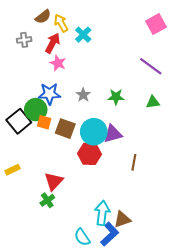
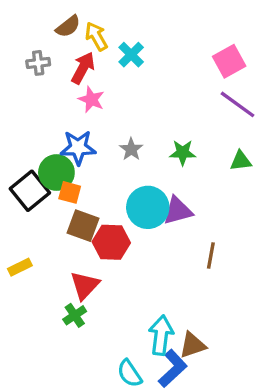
pink square: (156, 24) -> (229, 61), moved
brown square: (65, 129) -> (83, 226), moved
red hexagon: (90, 154) -> (111, 242), moved

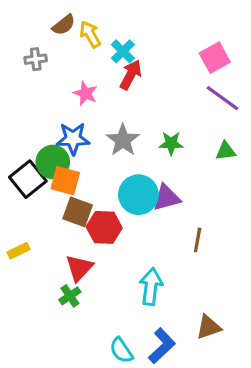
red arrow: (83, 68) -> (131, 75), moved
gray star: (131, 149) -> (123, 140), size x1.5
orange square: (70, 192) -> (65, 181), size x1.4
cyan arrow: (161, 335) -> (151, 287), moved
brown triangle: (193, 345) -> (209, 327), moved

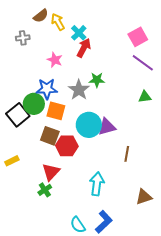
green star: (171, 143) -> (97, 80), moved
orange square: (65, 181) -> (56, 111), moved
brown triangle: (209, 327) -> (144, 197), moved

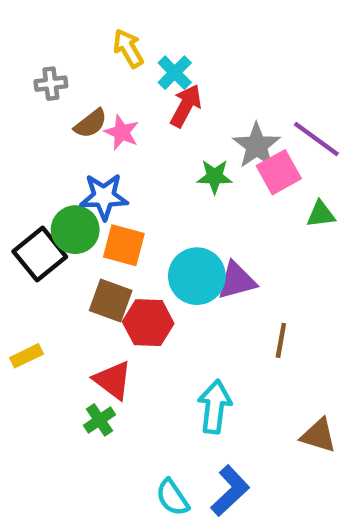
brown semicircle: (41, 16) -> (91, 123), moved
pink square: (138, 37) -> (279, 172), moved
gray star: (79, 90) -> (257, 146), moved
red triangle: (51, 172) -> (113, 380), turned -36
brown triangle: (144, 197) -> (319, 435), turned 36

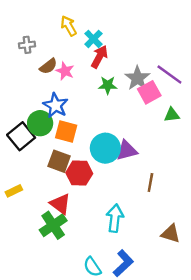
green star: (215, 177) -> (108, 85), moved
blue star: (104, 197) -> (55, 105), turned 30
green cross: (100, 420) -> (53, 225), size x1.6

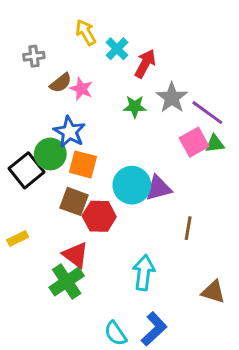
red arrow: (99, 57) -> (145, 64), moved
purple line: (169, 75) -> (207, 113), moved
pink square: (149, 92) -> (194, 142), moved

